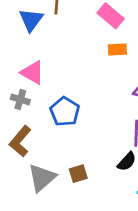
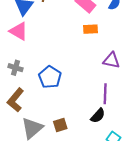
pink triangle: (32, 73) -> (19, 31), moved

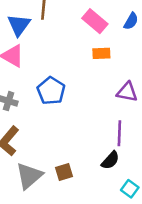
blue pentagon: (50, 77) -> (51, 91), moved

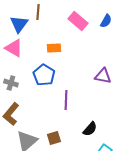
orange rectangle: (101, 53) -> (54, 48), moved
purple line: (119, 133) -> (66, 100), moved

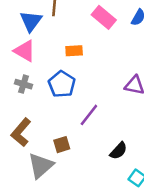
gray cross: (11, 83) -> (23, 84), moved
purple line: (66, 100) -> (89, 115), turned 36
brown square: (54, 138) -> (62, 145), moved

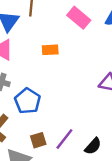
blue pentagon: (62, 84) -> (28, 101), moved
purple line: (89, 115) -> (64, 139), moved

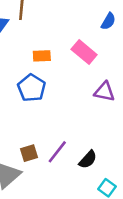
pink rectangle: (79, 18) -> (84, 52), moved
blue pentagon: (28, 101) -> (32, 88), moved

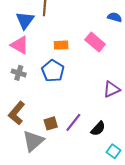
blue semicircle: (108, 21) -> (115, 17), turned -104
purple triangle: (105, 92) -> (112, 89), moved, turned -36

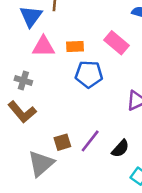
pink triangle: (20, 45) -> (43, 46), moved, turned -30
blue pentagon: (53, 71) -> (89, 74), moved, turned -30
brown L-shape: (17, 113) -> (22, 112), moved, turned -80

